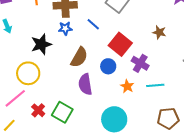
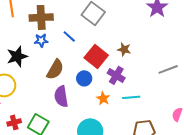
brown star: (159, 32) -> (124, 49), moved
red cross: (38, 110) -> (14, 122), turned 32

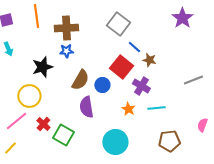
blue line: (69, 36) -> (134, 47), moved
blue circle: (84, 78) -> (102, 85), moved
red cross: (14, 122) -> (43, 124), moved, turned -32

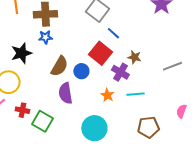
brown star: (149, 60) -> (134, 57), moved
red cross: (43, 124) -> (22, 110), turned -32

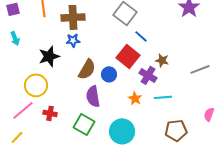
green square: (42, 121) -> (84, 124), moved

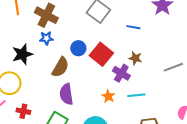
brown cross: (73, 17) -> (46, 15), turned 30
blue line: (141, 36) -> (133, 27), moved, turned -32
blue circle: (109, 74) -> (78, 48), moved

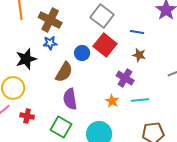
red square: (101, 54) -> (105, 45), moved
brown star: (135, 58) -> (139, 55), moved

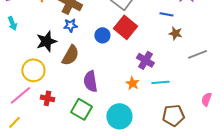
blue line: (137, 32) -> (166, 14), moved
brown star: (139, 55) -> (175, 33), moved
brown semicircle: (64, 72) -> (70, 55), moved

